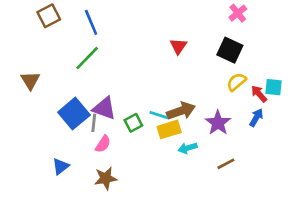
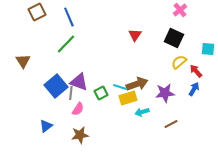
cyan square: (273, 87) -> (208, 49), moved
purple star: (218, 123) -> (165, 93), turned 30

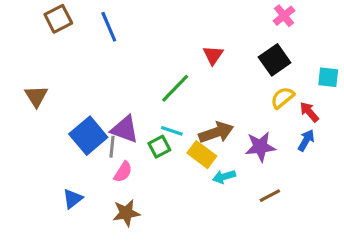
black square: (174, 38) -> (275, 60), turned 30
green line: (66, 44) -> (175, 88), moved
cyan line: (120, 87) -> (172, 131), moved
yellow rectangle: (128, 98) -> (202, 155), turned 54

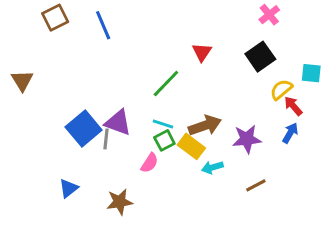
brown triangle: (36, 96) -> (22, 81), moved
yellow semicircle: (282, 98) -> (281, 90), moved
green square: (159, 147) -> (164, 140), moved
pink semicircle: (123, 172) -> (149, 163), moved

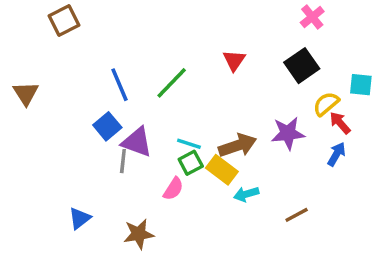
blue line: (103, 25) -> (120, 85), moved
green line: (166, 84) -> (172, 83), moved
blue square: (84, 128) -> (107, 126), moved, size x0.7
purple star: (247, 139) -> (288, 133), moved

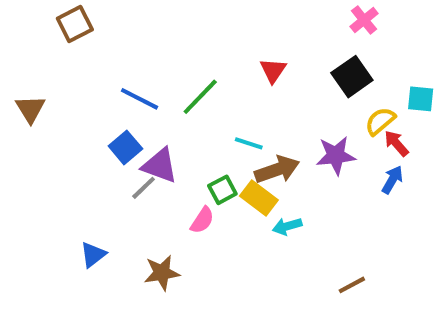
blue line: (120, 85) -> (140, 99), turned -40
cyan line: (189, 144) -> (249, 143), moved
gray line: (123, 161) -> (144, 188), turned 40
brown line: (297, 215) -> (352, 285), moved

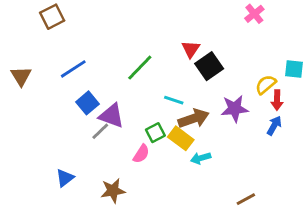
black square: (352, 77) -> (209, 66), moved
blue line: (140, 99) -> (73, 69), moved, turned -60
red arrow: (396, 143) -> (277, 100), turned -138

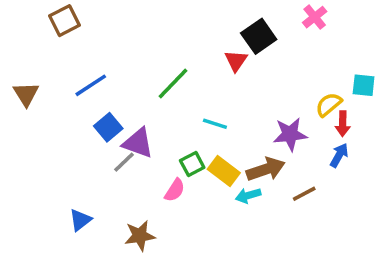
black square: (209, 66) -> (259, 36), moved
brown arrow: (194, 118) -> (266, 169), moved
brown line: (246, 199) -> (304, 194), moved

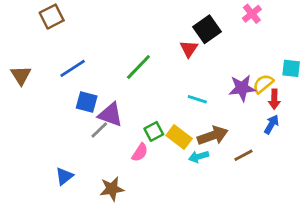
cyan line: (215, 124) -> (197, 99), moved
blue square: (108, 127) -> (87, 102), turned -35
purple star: (290, 134) -> (242, 88), moved

